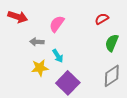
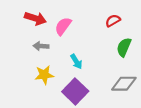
red arrow: (18, 17) -> (35, 18), moved
cyan arrow: (58, 56) -> (76, 62), moved
gray diamond: (112, 76) -> (124, 84), turned 35

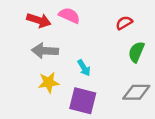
pink semicircle: (63, 26) -> (69, 15), moved, turned 78
gray arrow: (41, 46) -> (45, 51), size x1.5
purple square: (75, 91) -> (83, 101), turned -30

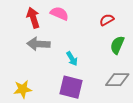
red arrow: (39, 20) -> (33, 18), turned -126
yellow star: (49, 82) -> (23, 89), moved

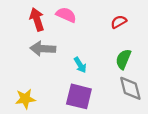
green semicircle: (117, 45) -> (123, 59), moved
gray diamond: (117, 80) -> (130, 88), turned 75

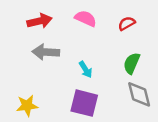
pink semicircle: (66, 15) -> (86, 18), moved
red arrow: (37, 19) -> (40, 21), turned 95

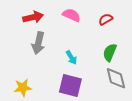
gray arrow: (46, 52) -> (38, 43), turned -80

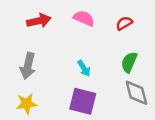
gray arrow: (38, 43) -> (28, 66), moved

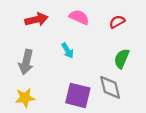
cyan arrow: (84, 68) -> (68, 51), moved
gray diamond: (136, 93) -> (110, 87), moved

